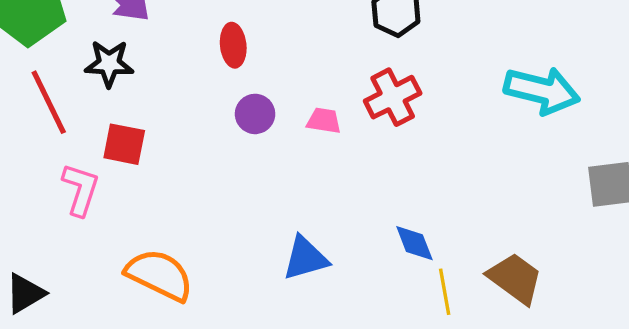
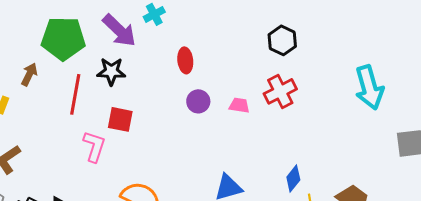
cyan arrow: (542, 90) -> (369, 87), turned 60
red line: (49, 102) -> (75, 94), turned 36
blue diamond: (414, 243) -> (293, 178), turned 60

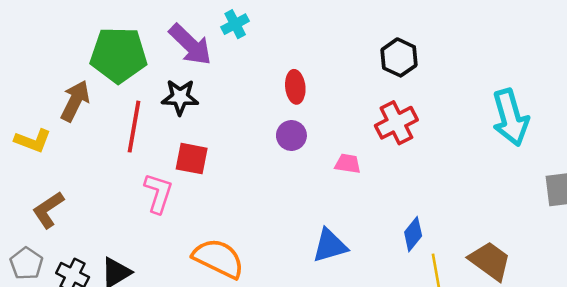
red ellipse: (185, 60) -> (295, 87), moved
brown arrow: (29, 74) -> (75, 101), size x1.4
pink trapezoid: (239, 105) -> (348, 164), moved

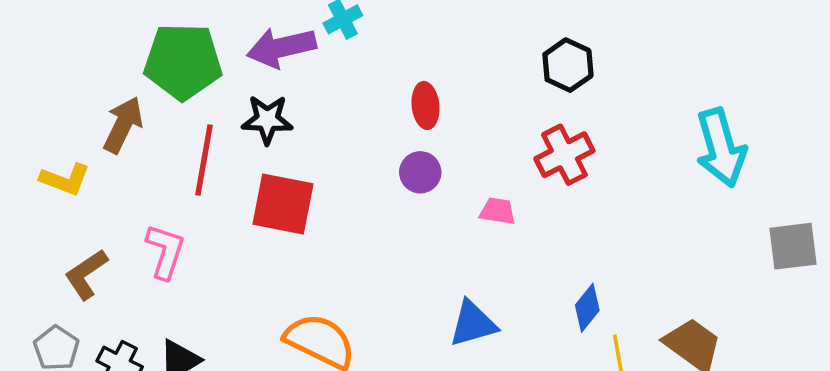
purple arrow: (190, 45) -> (281, 47), turned 123
red square: (192, 159) -> (283, 204), size x1.4
pink L-shape: (158, 193) -> (165, 251), moved

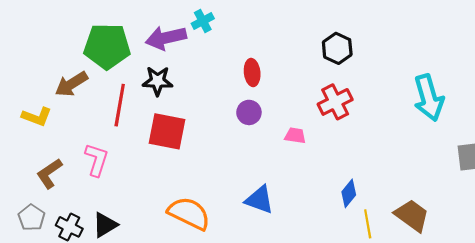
brown arrow: (123, 125) -> (71, 84), turned -148
blue triangle: (473, 324) -> (259, 200), moved, turned 36

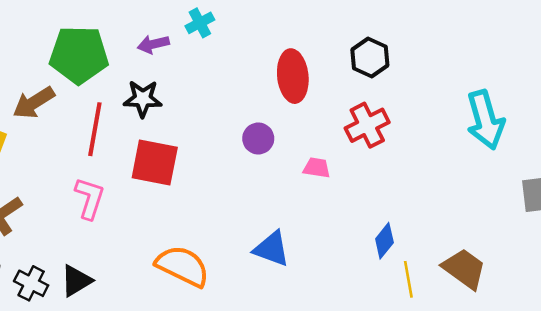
purple arrow: (166, 38) -> (153, 44), size x0.6
red ellipse: (252, 73) -> (293, 76), moved, size x1.5
pink L-shape: (97, 160) -> (90, 198), moved

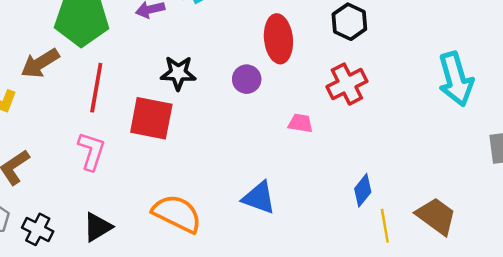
black star: (143, 99) -> (178, 73), moved
purple circle: (258, 138) -> (247, 79), moved
black triangle: (76, 281) -> (98, 227), moved

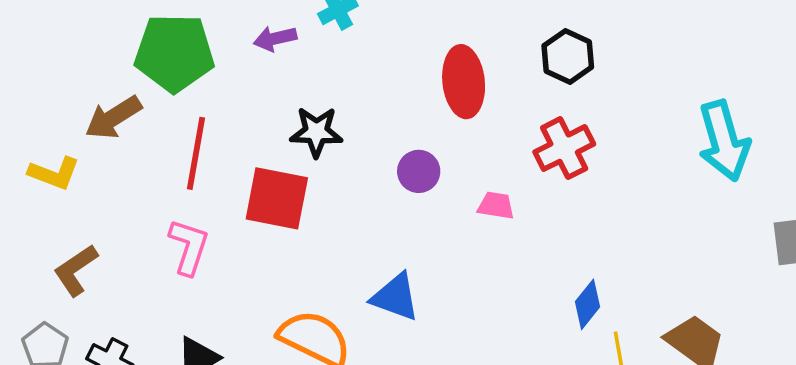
purple circle: (247, 79) -> (419, 171), moved
blue triangle: (259, 198) -> (395, 297), moved

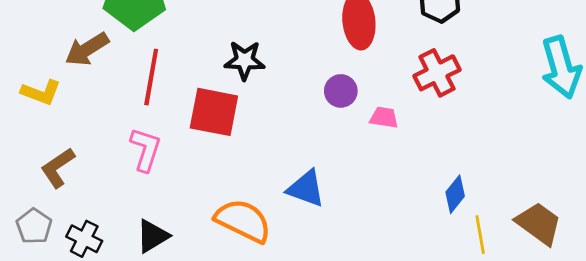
purple circle: (419, 171) -> (341, 91), moved

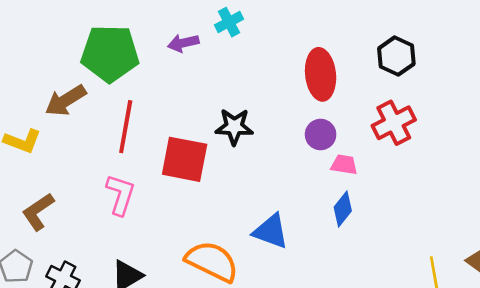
black star: (245, 60) -> (234, 127), moved
purple circle: (341, 91) -> (321, 135), moved
blue diamond: (455, 194) -> (343, 209), moved

